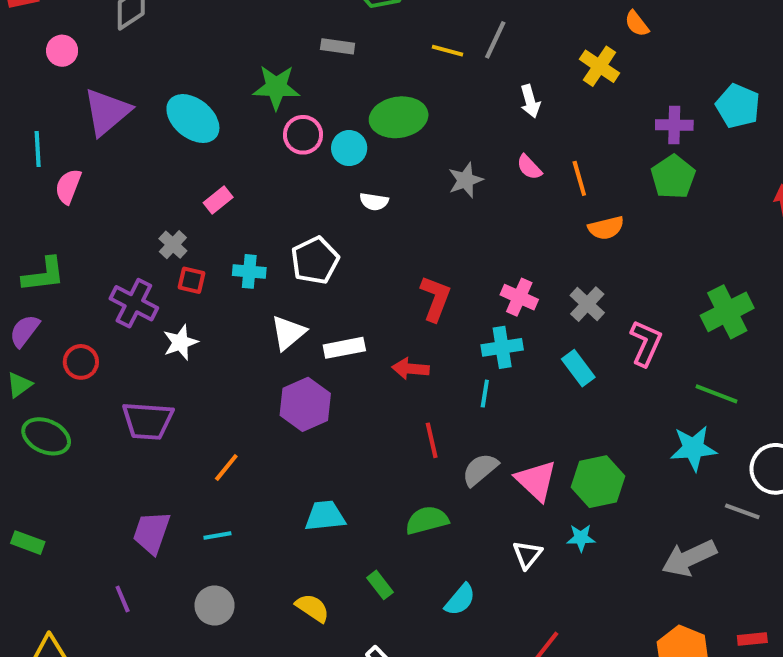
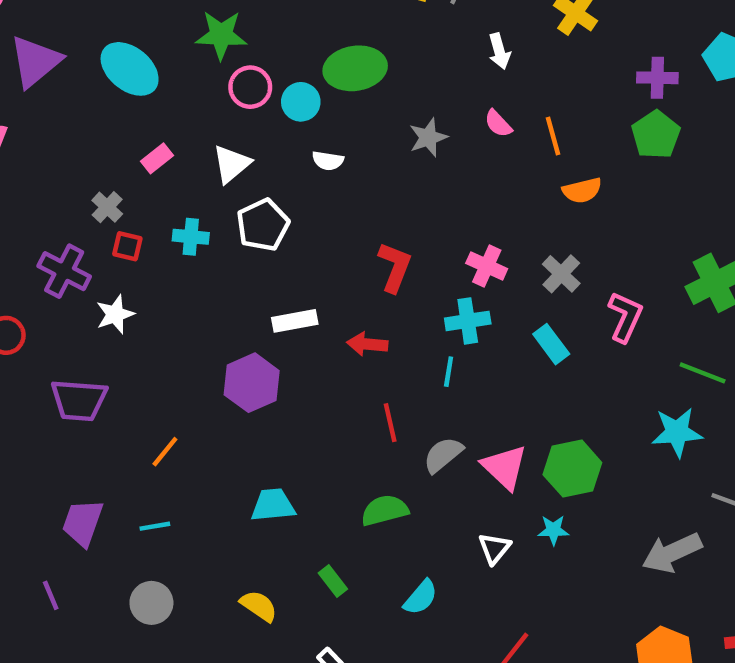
white triangle: (288, 333) -> (231, 164), moved

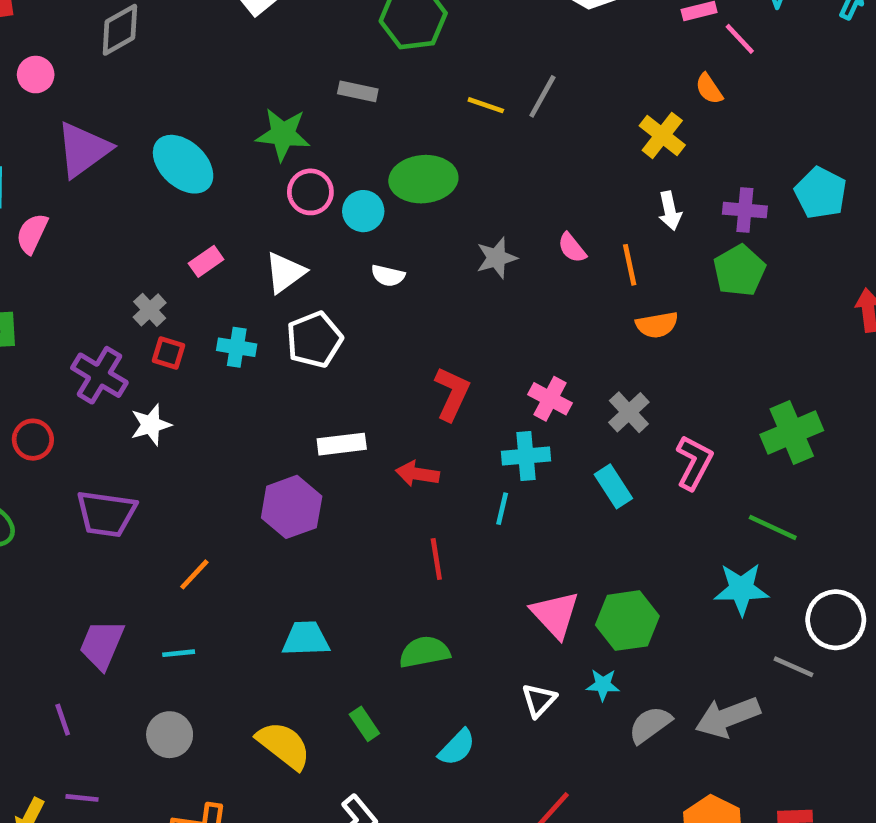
white arrow: (499, 51) -> (670, 211), moved
gray semicircle: (443, 455) -> (650, 725), moved
yellow semicircle: (259, 606) -> (284, 745), size x1.4

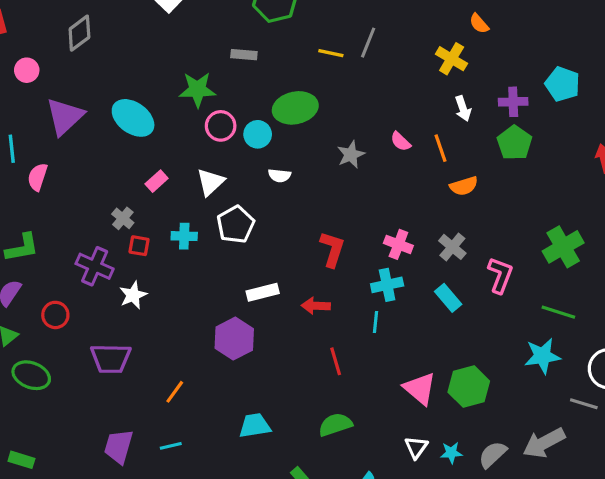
cyan star: (603, 685) -> (451, 453), moved

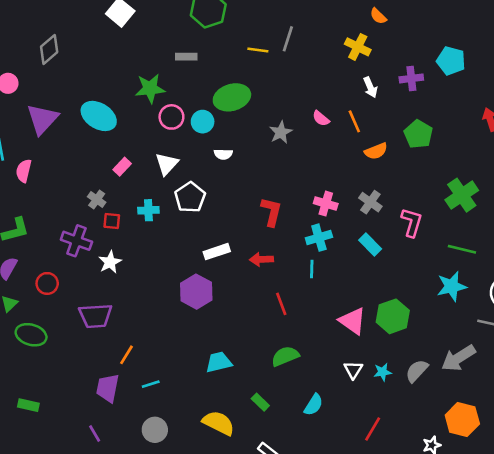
green pentagon: (515, 143) -> (418, 134), moved
orange line: (175, 392) -> (126, 355), moved

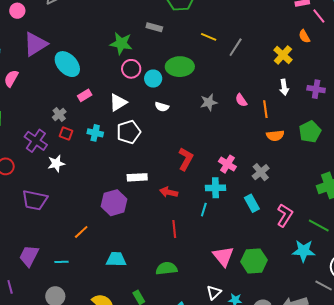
gray line: (288, 39) -> (236, 47), moved
cyan ellipse: (99, 116) -> (67, 64), moved
pink L-shape: (412, 222) -> (285, 215), moved
orange line: (126, 355) -> (81, 232), moved

